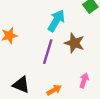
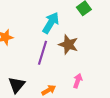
black triangle: (21, 85) -> (17, 85), turned 48

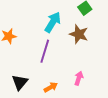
brown star: (68, 45) -> (79, 34), moved

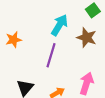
pink arrow: (79, 78) -> (87, 83), size x1.5

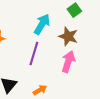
pink arrow: (87, 83) -> (68, 62), moved

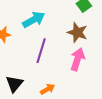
cyan arrow: (42, 24) -> (34, 20), moved, turned 30

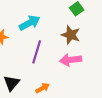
pink arrow: (77, 59) -> (71, 60), turned -115

